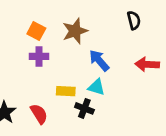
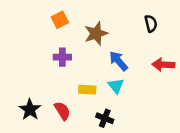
orange square: (36, 31) -> (60, 20), moved, turned 35
cyan triangle: (96, 87) -> (116, 86), turned 35
black cross: (84, 108) -> (105, 118), moved

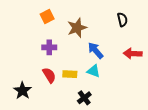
cyan triangle: (116, 86) -> (94, 71), turned -32
red semicircle: (62, 111) -> (49, 75), moved
black cross: (105, 118) -> (84, 98), turned 32

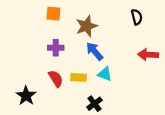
orange square: (47, 16) -> (53, 14), turned 32
blue arrow: (96, 50) -> (94, 51), moved

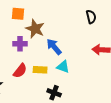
brown star: (87, 26) -> (35, 29), moved, turned -30
red semicircle: (56, 79) -> (20, 71), turned 70
black cross: (94, 104) -> (54, 93), turned -32

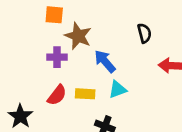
black semicircle: (91, 17) -> (144, 33), moved
cyan triangle: (63, 67) -> (118, 90), turned -40

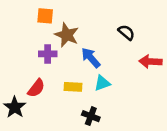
black semicircle: (144, 33) -> (126, 32), turned -36
red semicircle: (57, 95) -> (36, 88), moved

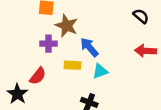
black semicircle: (126, 32) -> (141, 16), moved
yellow rectangle: (73, 87) -> (73, 65), moved

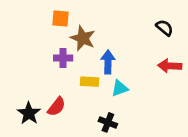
blue arrow: (89, 47) -> (108, 62), turned 42
red semicircle: (38, 76) -> (57, 107), moved

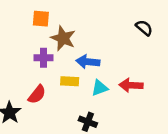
blue arrow: (108, 62) -> (88, 62), turned -85
red arrow: (170, 66) -> (131, 85), moved
red semicircle: (57, 107) -> (37, 94), moved

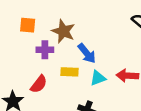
orange square: (41, 19) -> (28, 25), moved
blue arrow: (88, 62) -> (87, 53), turned -135

